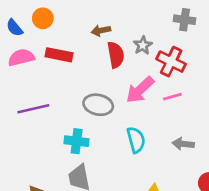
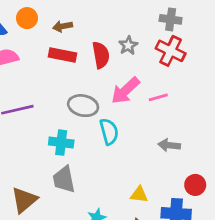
brown arrow: (101, 30) -> (63, 26), moved
red rectangle: (59, 55) -> (63, 55), moved
red cross: (171, 62) -> (171, 51), moved
cyan semicircle: (136, 140) -> (109, 132), moved

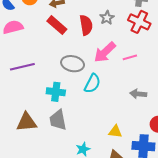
red rectangle: (63, 55) -> (57, 25), turned 30
cyan semicircle: (109, 132) -> (92, 83), turned 42
brown triangle: (24, 200) -> (27, 122), moved, turned 35

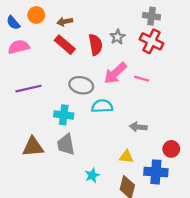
pink line: (130, 57) -> (142, 79), turned 32
cyan semicircle: (92, 83) -> (102, 106), turned -120
gray arrow: (138, 94) -> (138, 127), moved

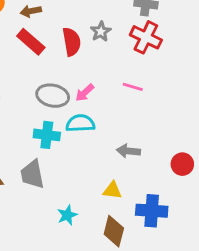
pink arrow: (115, 73) -> (85, 93), moved, size x0.6
cyan cross: (64, 115) -> (47, 135), moved
red circle: (171, 149) -> (182, 164), moved

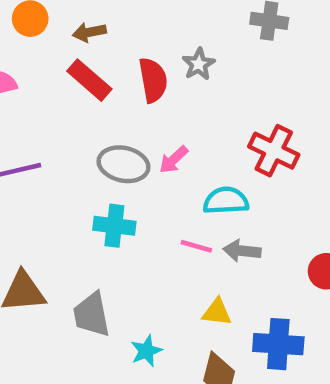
red cross: (146, 37) -> (274, 151), moved
pink line: (133, 87) -> (196, 246), moved
cyan semicircle: (80, 123) -> (226, 201), moved
gray trapezoid: (32, 174) -> (92, 315), moved

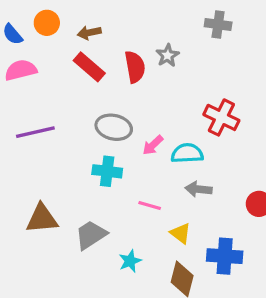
pink arrow: (174, 160) -> (153, 145), moved
pink line: (196, 246) -> (150, 206), moved
yellow triangle: (217, 312) -> (181, 233), turned 30
gray trapezoid: (92, 315) -> (91, 235), turned 68

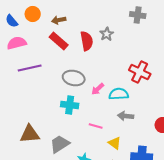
purple line: (35, 132) -> (30, 68), moved

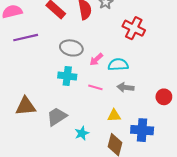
red cross: (140, 72) -> (134, 28), moved
pink line: (96, 126) -> (95, 87), moved
yellow triangle: (115, 143) -> (114, 116), turned -40

